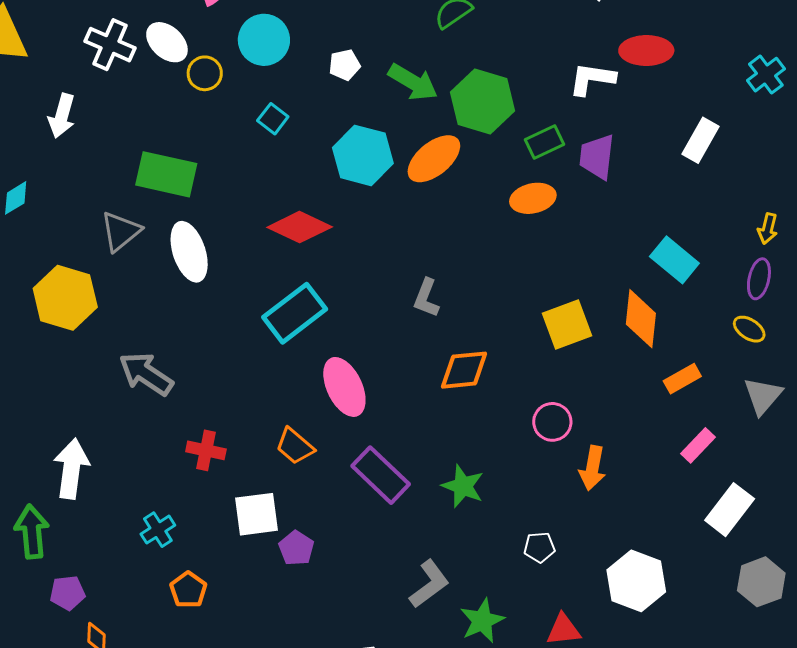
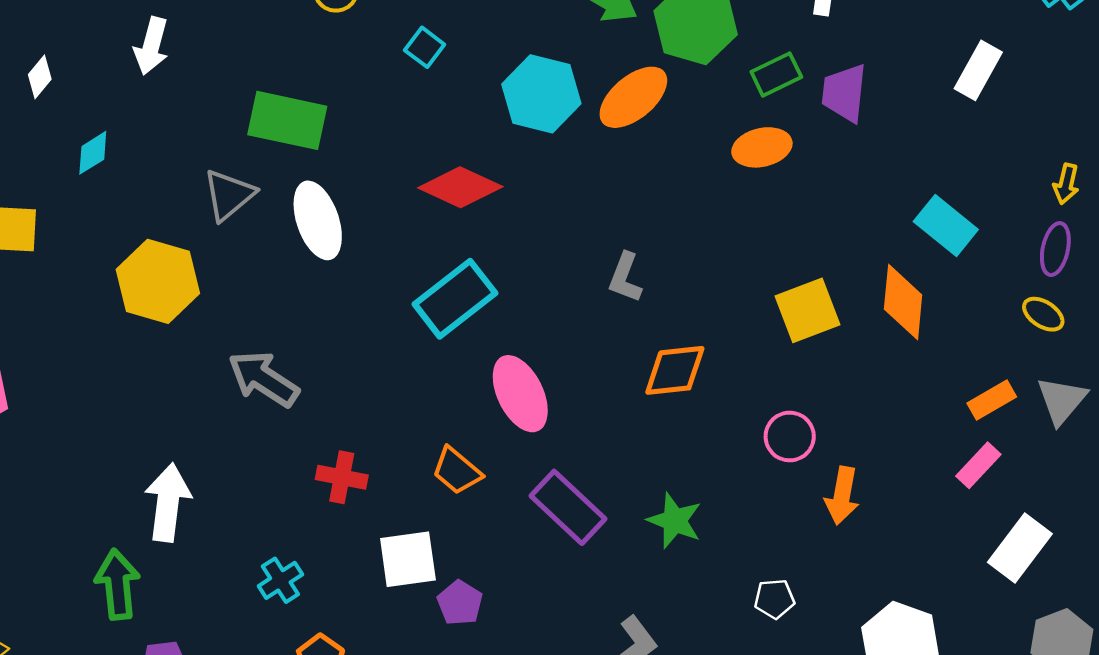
orange rectangle: (682, 379) -> (992, 400), moved

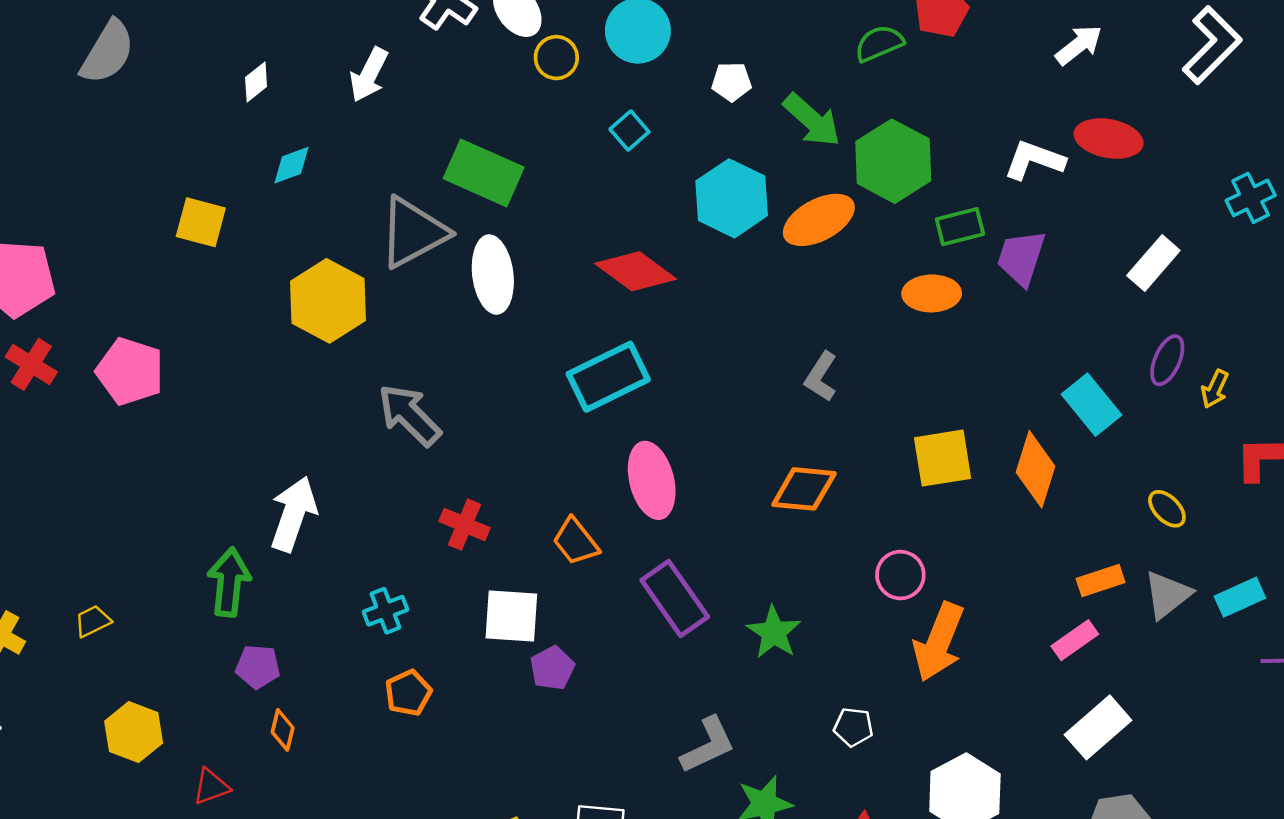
gray triangle: (229, 195) -> (413, 232), size x1.4
purple ellipse: (1055, 249) -> (1167, 360), moved
gray L-shape: (625, 278) -> (821, 377), moved
orange arrow: (842, 496) -> (939, 642), size x1.4

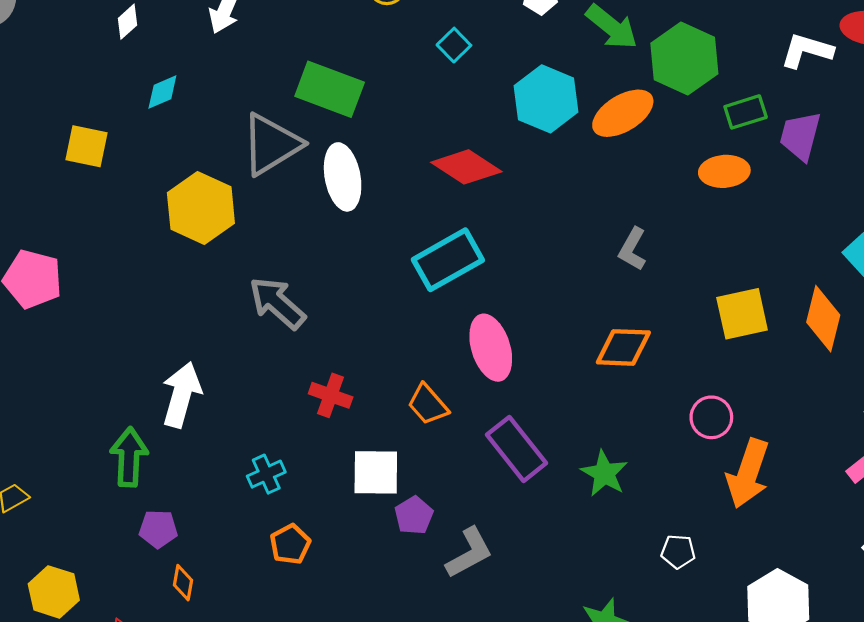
gray L-shape: (708, 745) -> (469, 553), moved

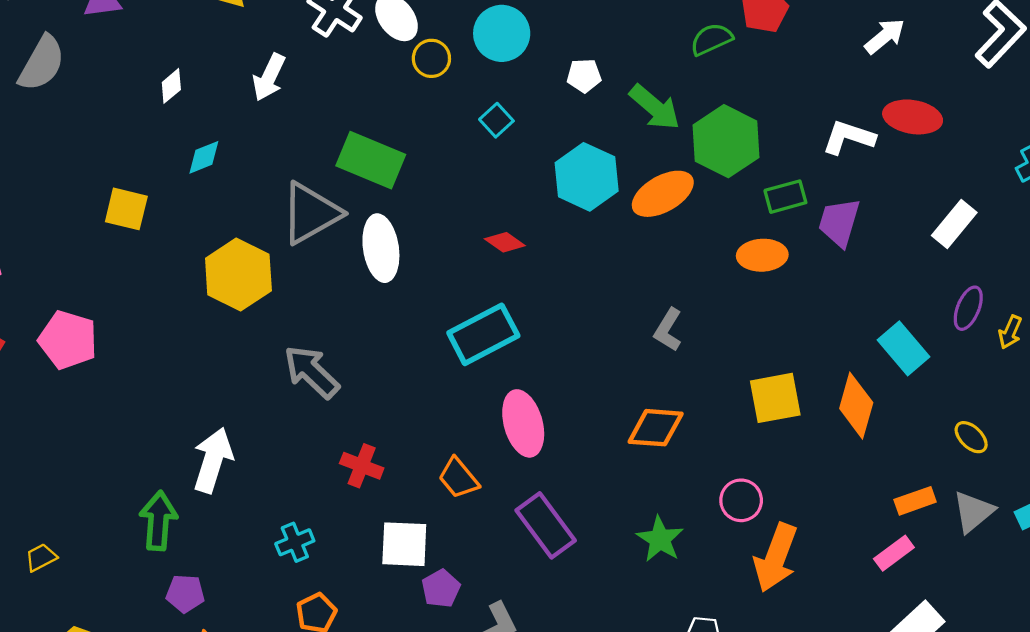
red diamond: (466, 167) -> (505, 242), size x0.6
green star: (604, 473) -> (660, 539), moved

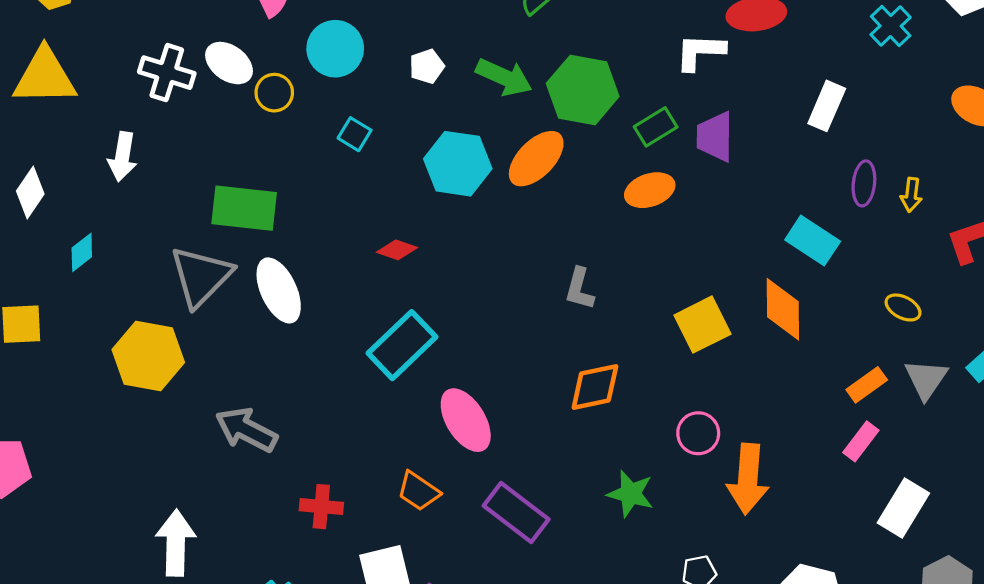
white diamond: (171, 86) -> (30, 192), size x1.4

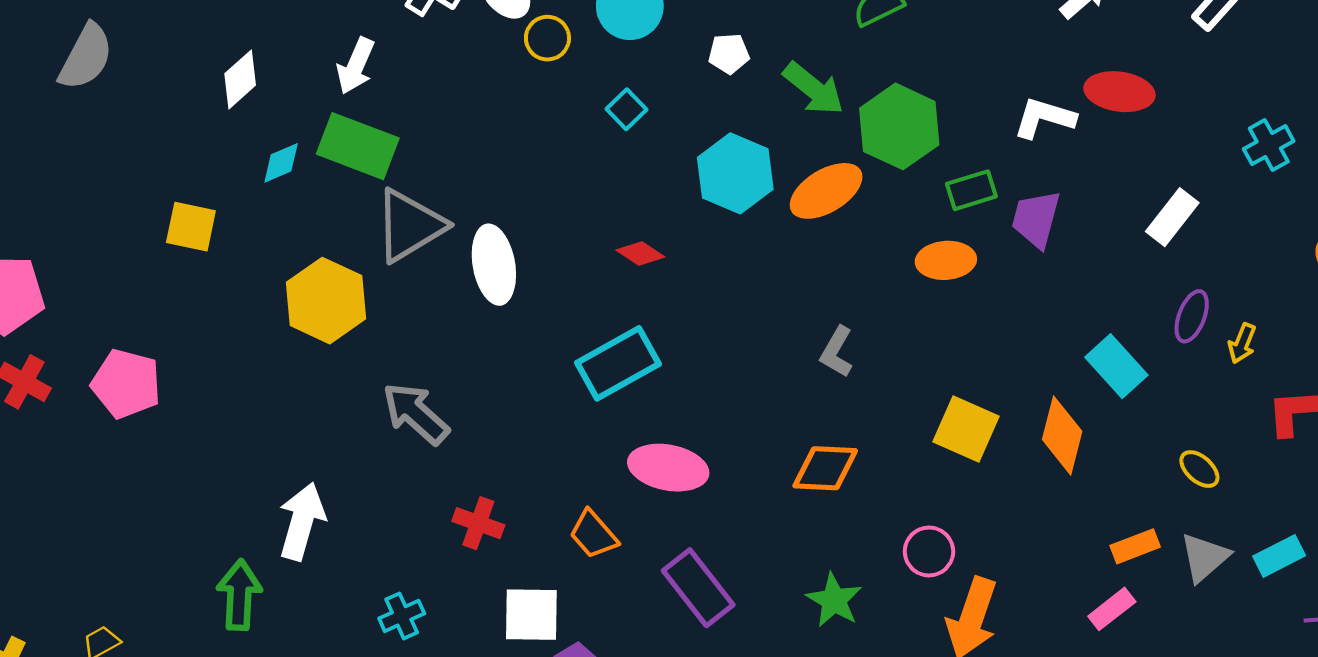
green rectangle: (244, 208) -> (358, 146), moved
yellow square: (702, 325) -> (966, 429), turned 36
pink ellipse: (466, 420) -> (668, 468), turned -62

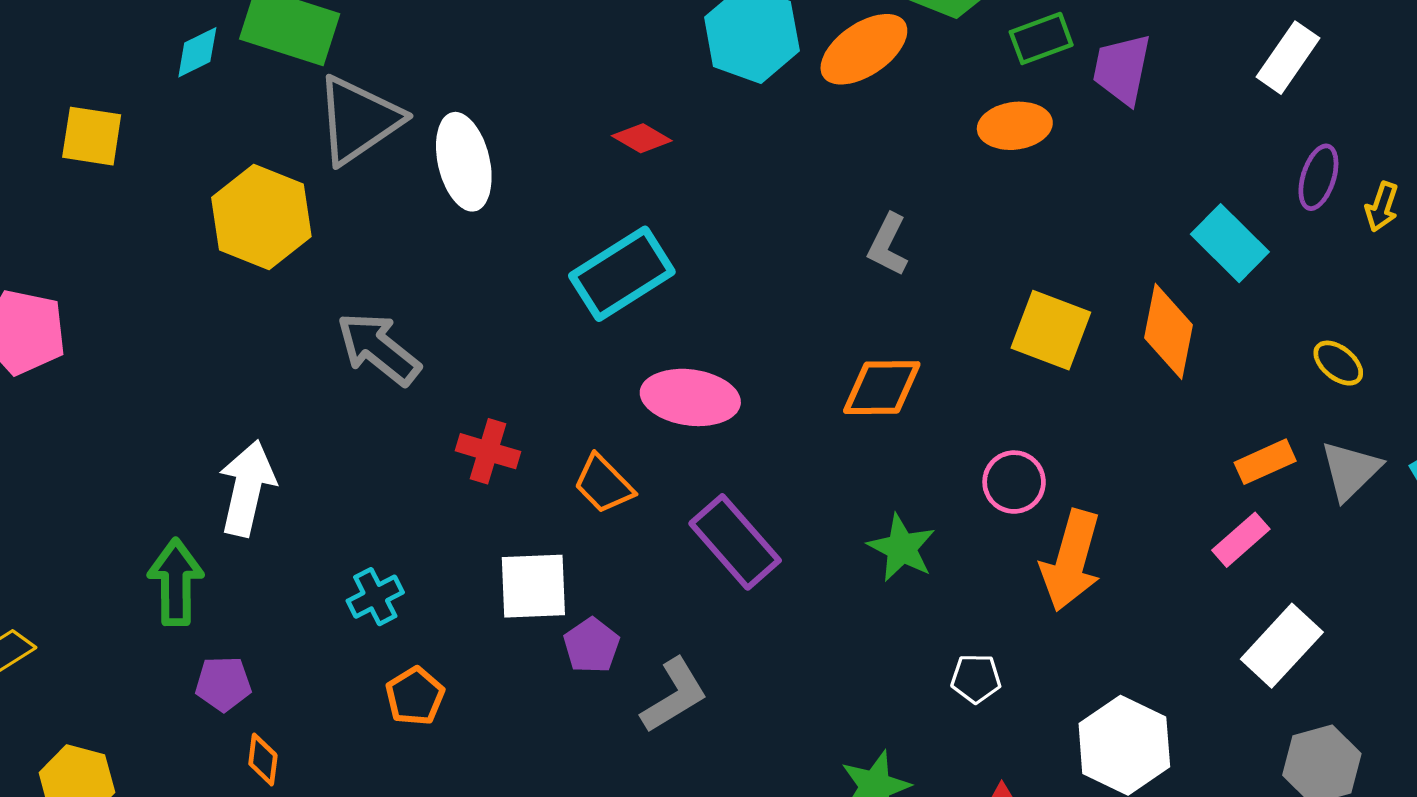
red cross: (478, 523) -> (488, 451), moved

